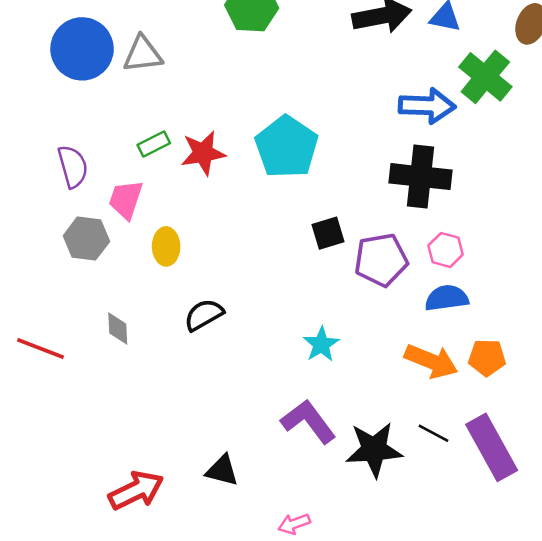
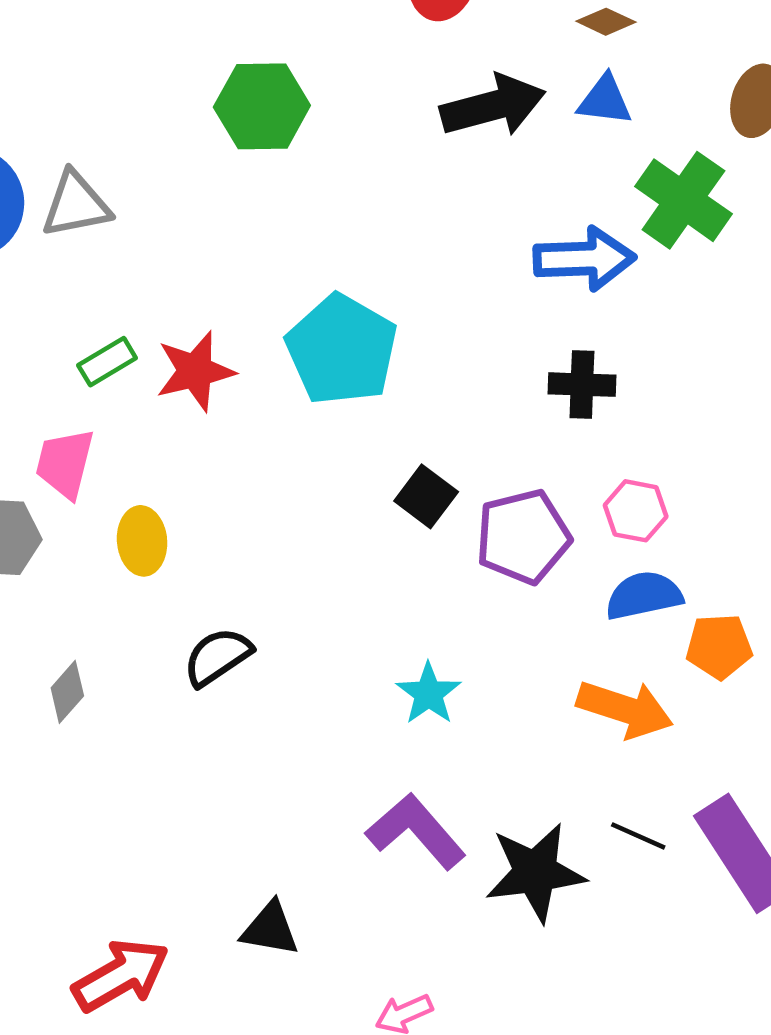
black cross: (421, 177) -> (582, 385), size x0.6
black square: (328, 233) -> (426, 496), turned -32
gray diamond: (118, 328) -> (67, 692), turned 48
orange pentagon: (487, 358) -> (719, 646), moved

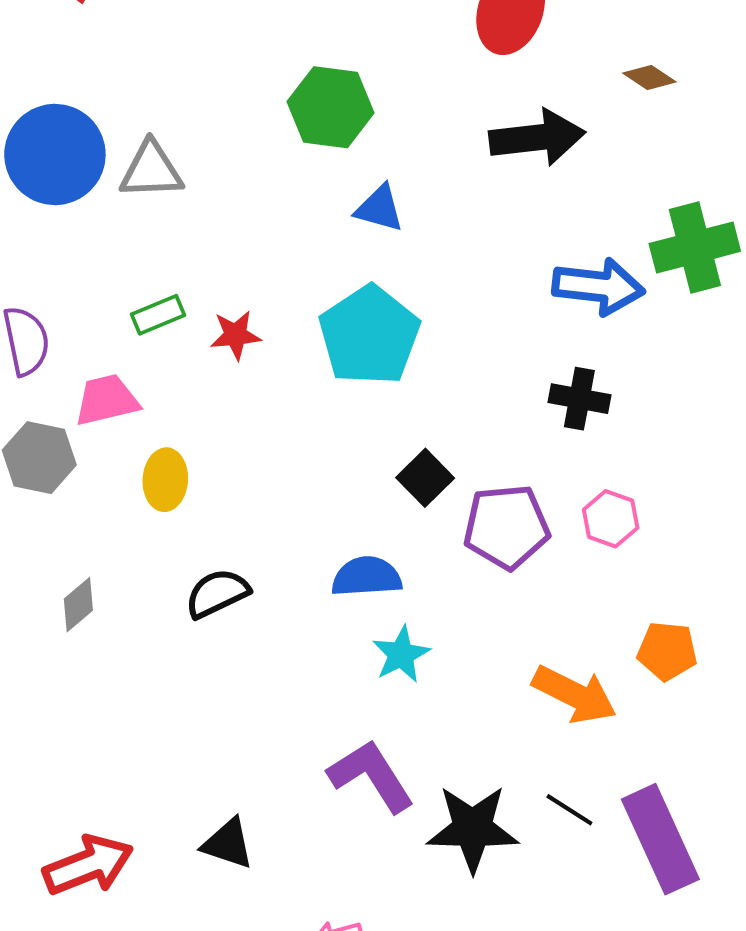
blue triangle: (605, 100) -> (379, 208), moved
green cross: (683, 200) -> (695, 247), turned 32
red star: (195, 371) -> (236, 335), size x0.7
pink trapezoid: (65, 463) -> (107, 400), turned 54
blue semicircle: (644, 596) -> (367, 577), moved

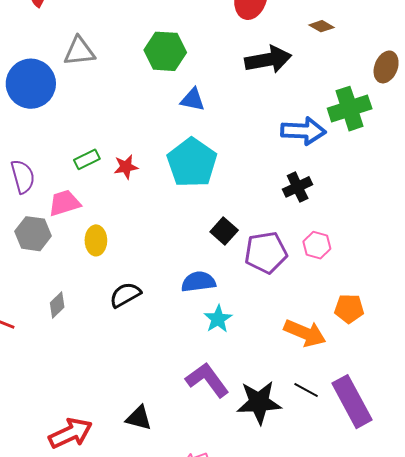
gray triangle: (151, 170) -> (79, 51), moved
black cross: (579, 399) -> (298, 187), turned -32

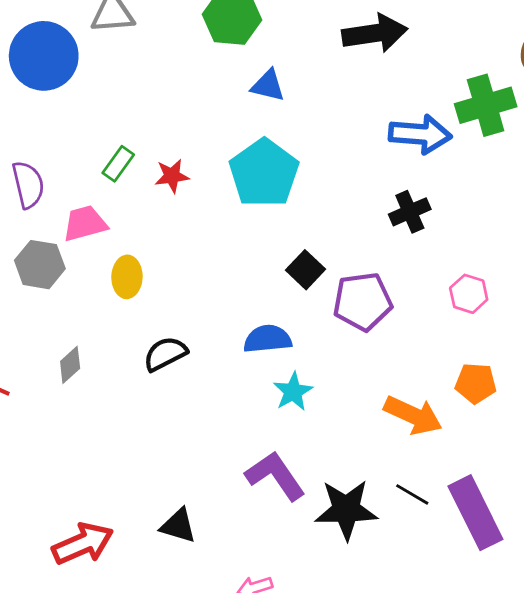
green rectangle: (87, 159) -> (118, 164), turned -30
pink hexagon: (317, 245) -> (469, 294), moved

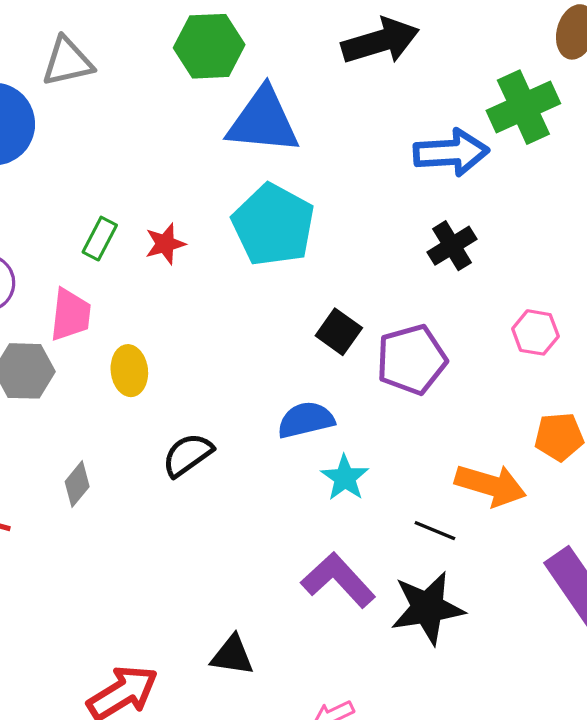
blue triangle: (268, 86) -> (263, 121), size x1.8
pink trapezoid: (85, 223) -> (71, 315), turned 120
black line: (412, 494) -> (435, 531), moved

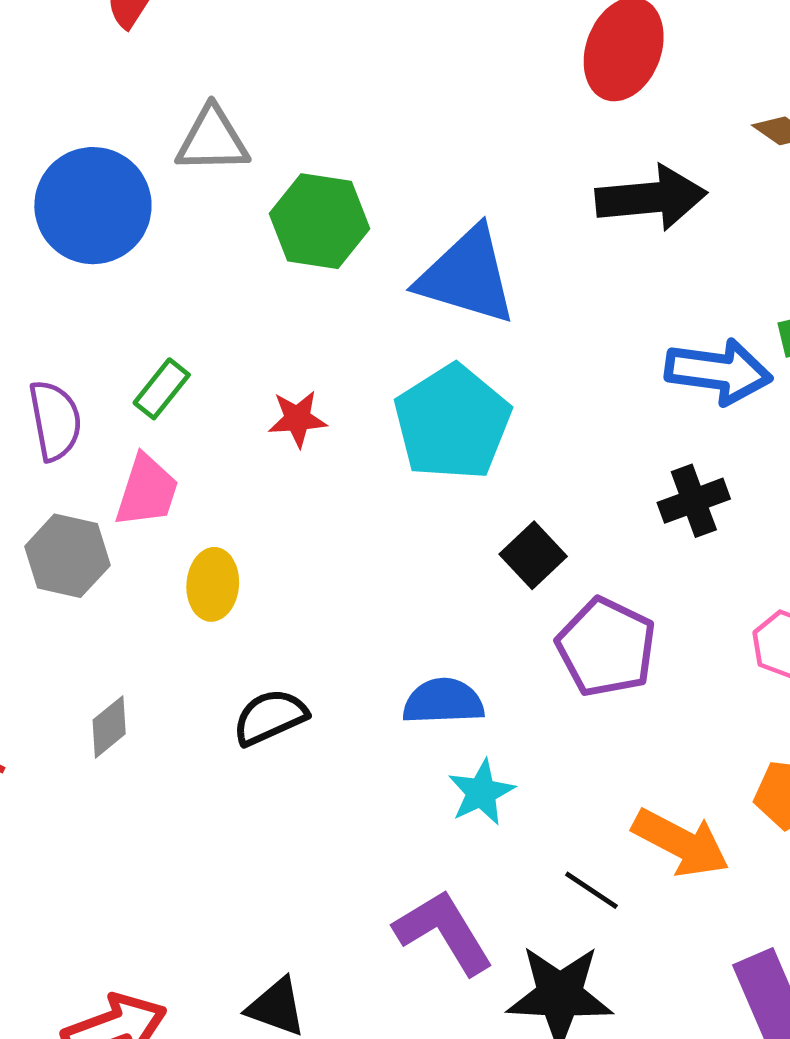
green hexagon: (209, 46) -> (320, 221), moved
green rectangle: (100, 239) -> (162, 389), moved
black square: (339, 332) -> (533, 555), moved
purple pentagon: (412, 360) -> (606, 647), turned 30

